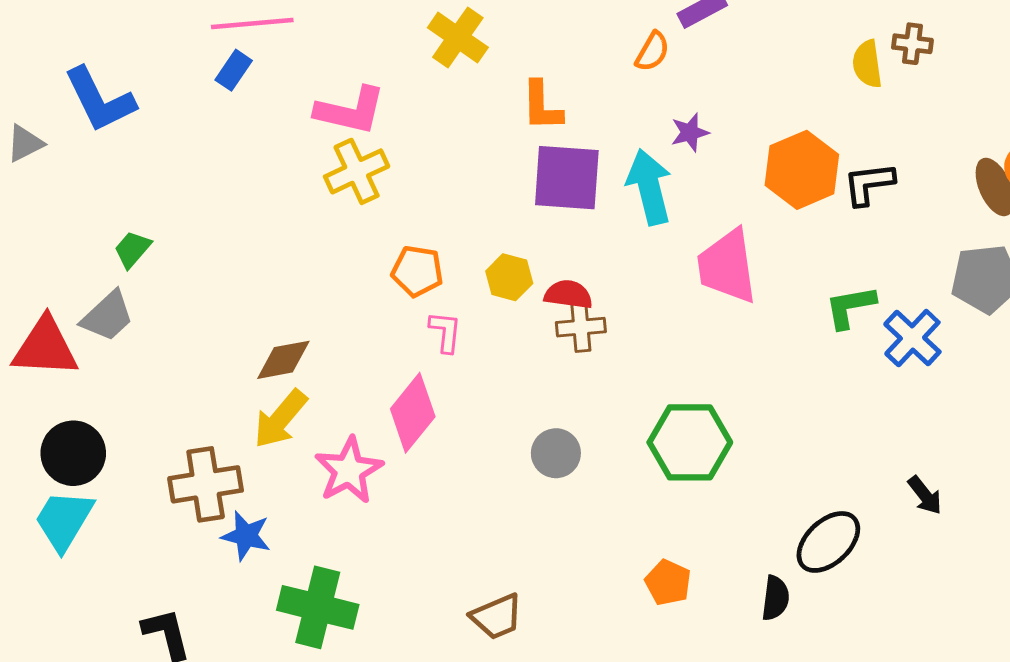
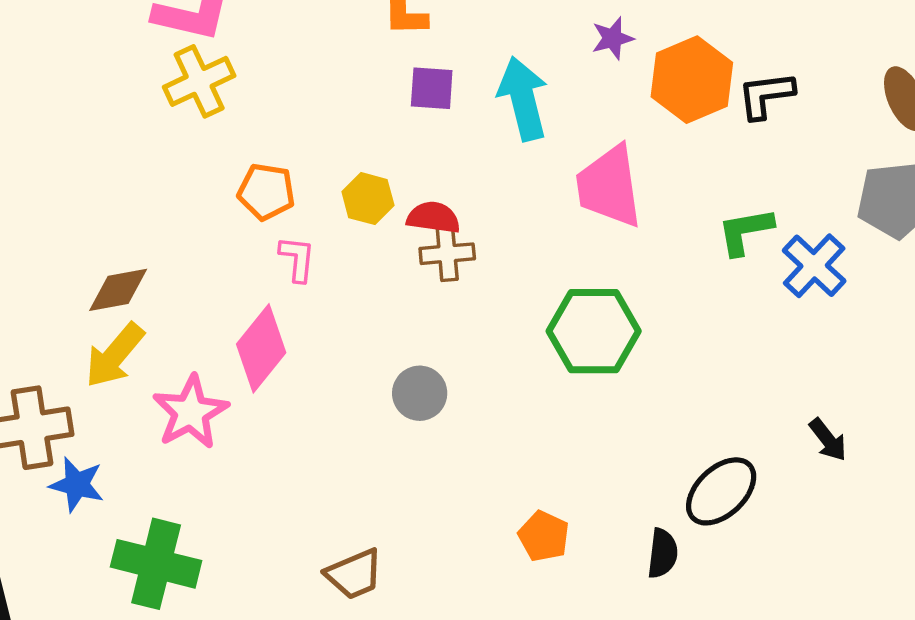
purple star: (690, 132) -> (613, 38), moved
purple square: (567, 178) -> (432, 88), size x0.6
green hexagon: (690, 442) -> (594, 331), moved

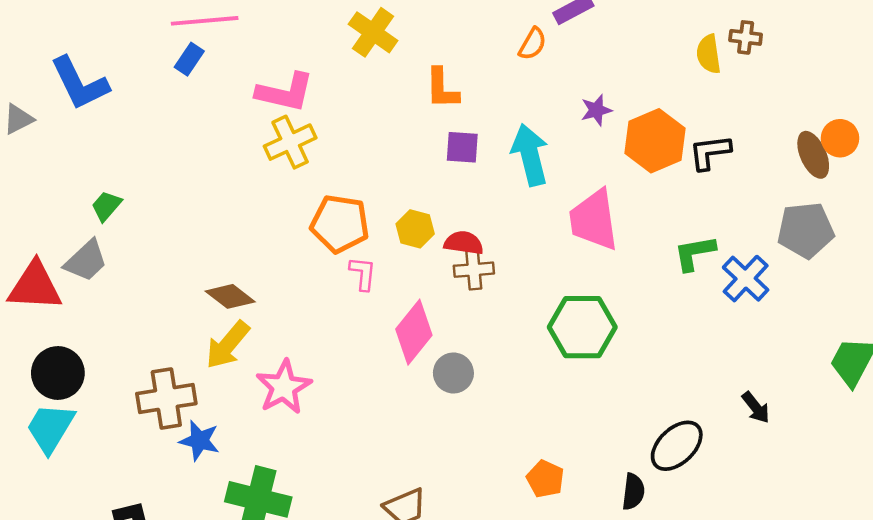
orange pentagon: (266, 192) -> (340, 224), size x1.4
brown diamond: (118, 290) -> (230, 296), turned 48
pink diamond: (261, 348) -> (414, 332), moved

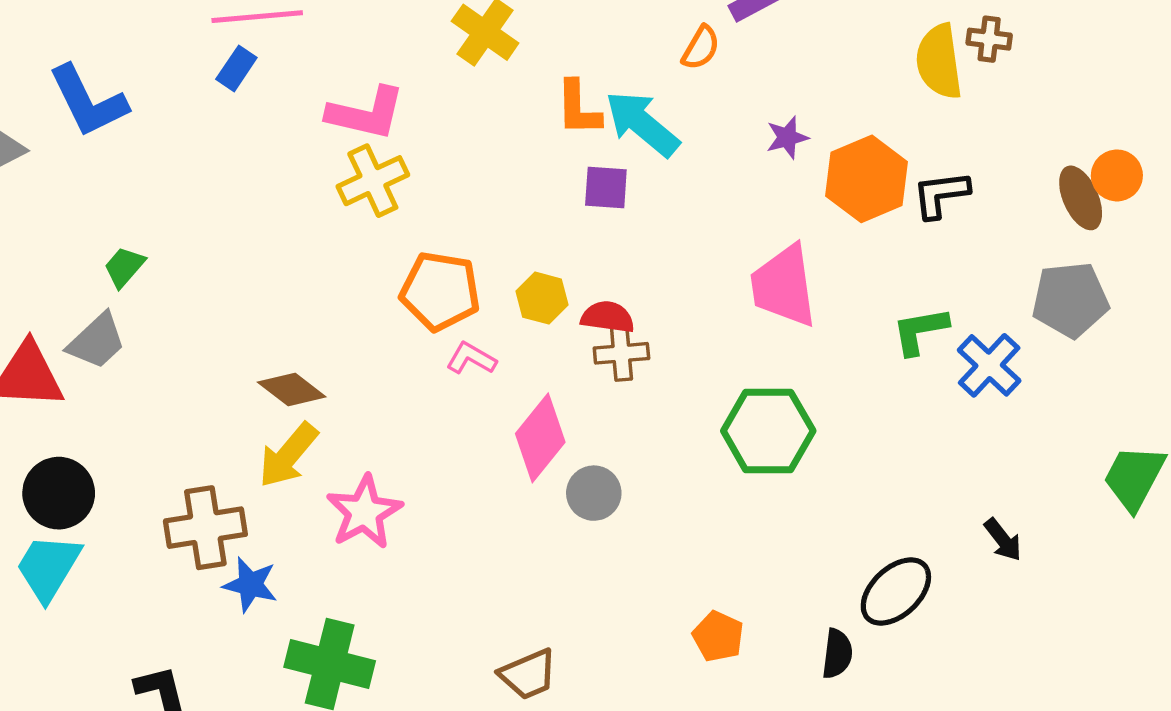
yellow semicircle: (709, 54) -> (939, 62), size x1.4
cyan arrow: (530, 155) -> (642, 124), moved, turned -36
pink L-shape: (363, 273) -> (471, 358), turned -66

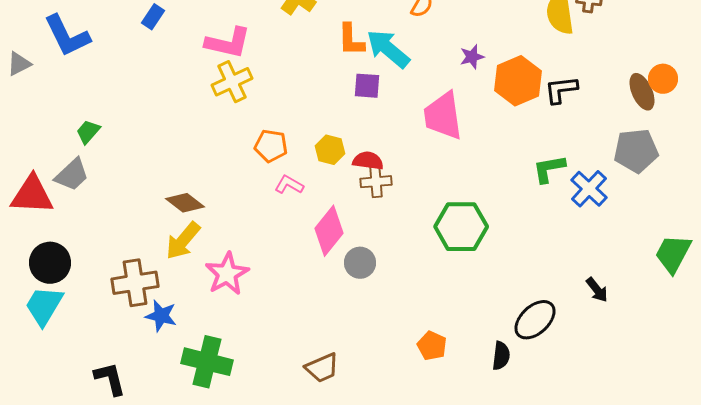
pink trapezoid: (784, 286) -> (443, 116), moved
orange pentagon: (440, 291) -> (271, 146), size x0.7

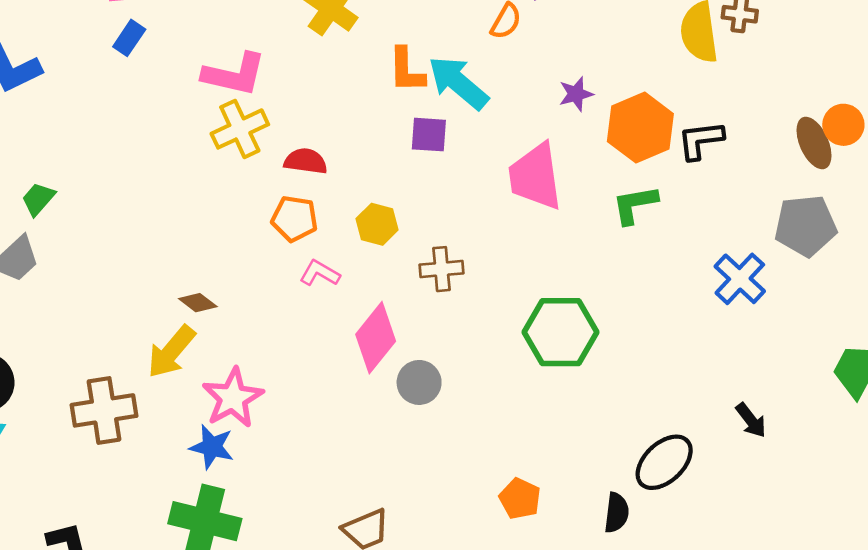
red semicircle: (368, 161) -> (306, 161), moved
green L-shape: (549, 169) -> (635, 205), moved
brown diamond: (185, 203) -> (198, 303), moved, size x0.7
blue star: (161, 316) -> (212, 447), moved

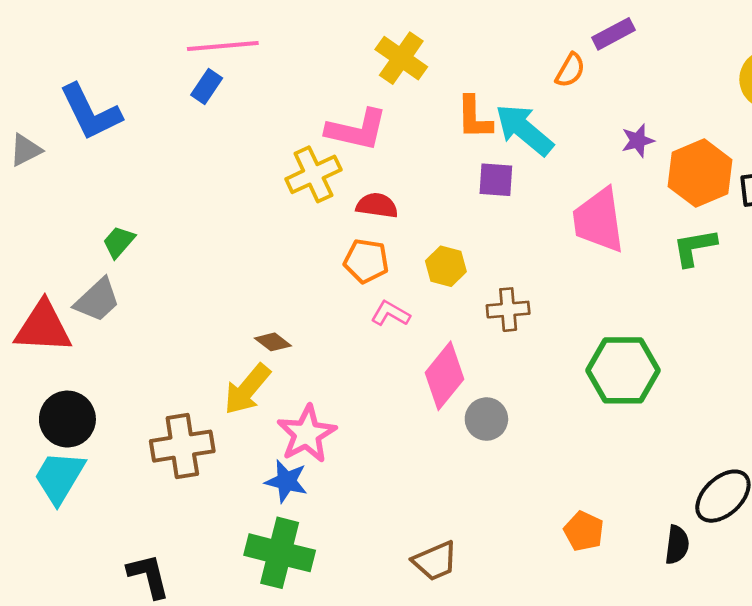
pink L-shape: (234, 74) -> (357, 130), moved

